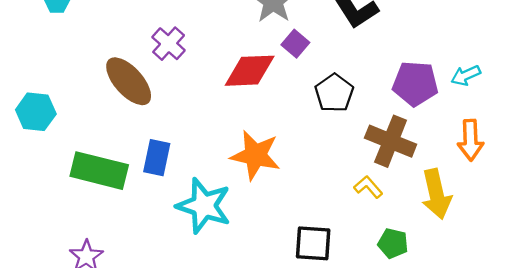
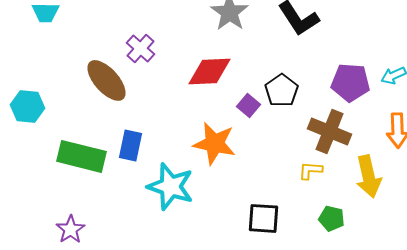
purple square: (295, 44) -> (248, 105), moved
yellow L-shape: (368, 187) -> (310, 170), turned -45

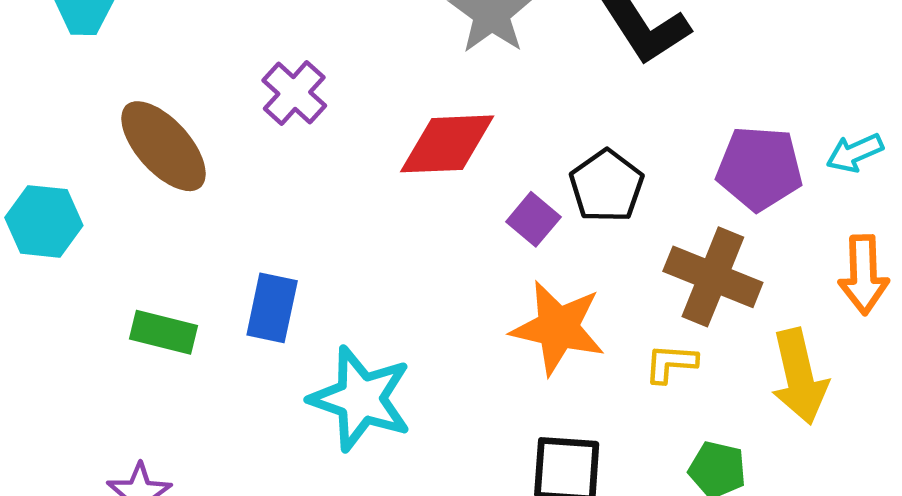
brown ellipse: (106, 80) -> (164, 146), moved
orange star: (214, 143) -> (558, 328), moved
green rectangle: (82, 156) -> (164, 332), size x0.6

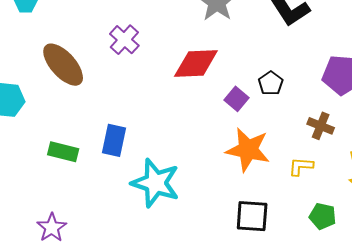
black pentagon: (607, 186) -> (271, 83), size x0.7
brown cross: (713, 277) -> (321, 126), size x0.6

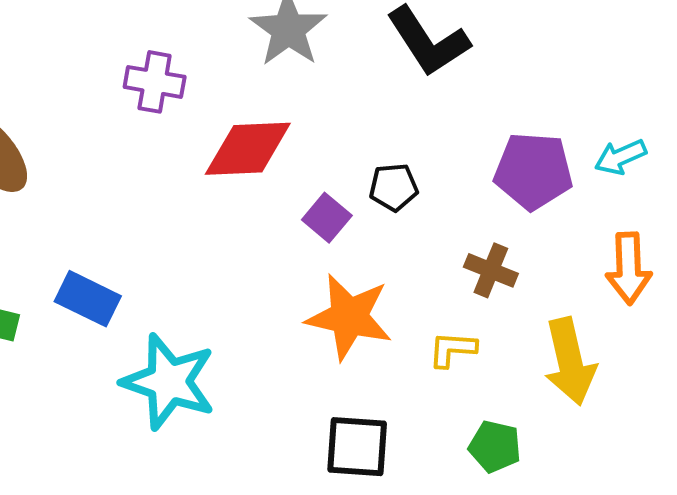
purple cross: (124, 40) -> (155, 82), moved, turned -32
black pentagon: (271, 83) -> (394, 187), turned 30
blue rectangle: (114, 140) -> (88, 299), turned -76

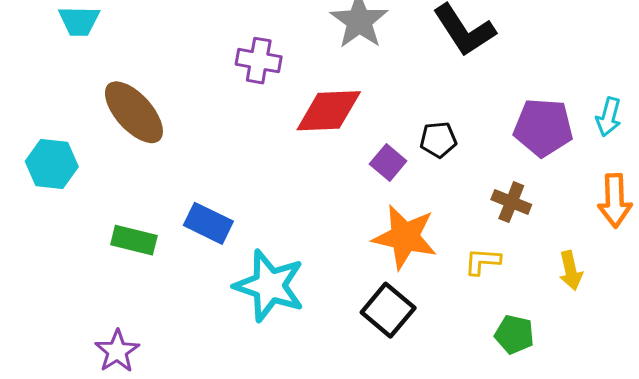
cyan arrow: (620, 157) -> (609, 117), turned -51
yellow arrow: (570, 361) -> (571, 271), size x0.6
black square: (357, 447) -> (388, 310), moved, turned 36

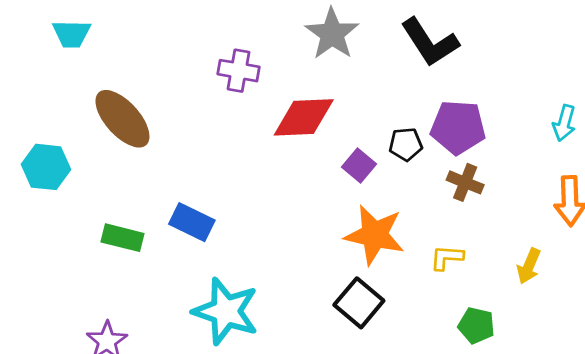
purple pentagon: (543, 127) -> (458, 127), moved
brown cross: (511, 202) -> (465, 182), moved
yellow arrow: (571, 271) -> (529, 266), turned 36
cyan star: (269, 286) -> (226, 311), moved

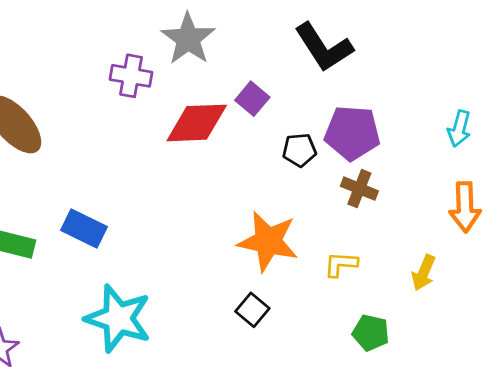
gray star: (332, 34) -> (188, 39), moved
purple square: (359, 165) -> (252, 99), moved
black square: (359, 303) -> (252, 310), size x0.7

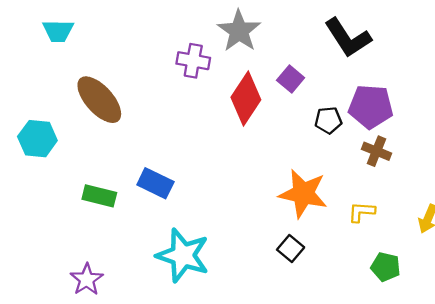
red diamond: (197, 123) -> (246, 99), turned -54

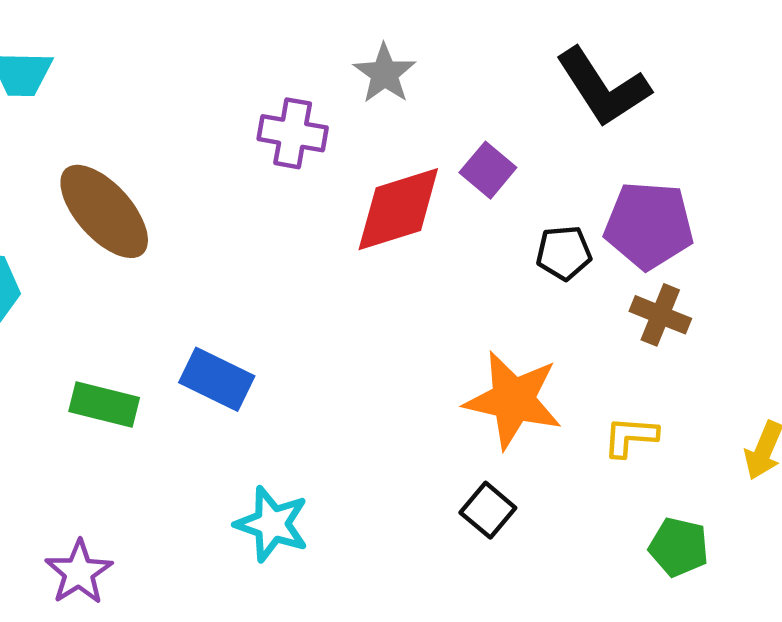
gray star: (239, 31) -> (385, 74), size x0.7
red diamond: (246, 99) -> (398, 209), turned 39
cyan star: (183, 255) -> (272, 524), size x0.7

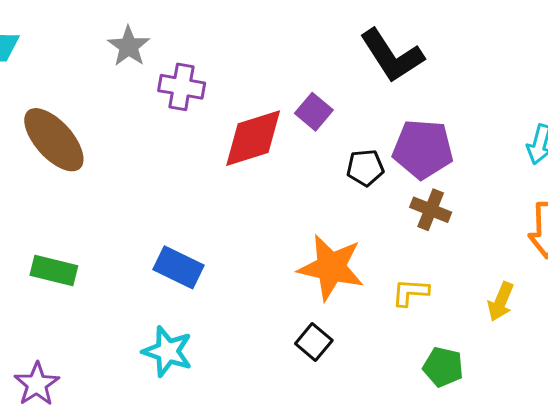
gray star: (385, 74) -> (129, 46), moved
blue rectangle: (217, 379) -> (178, 267), moved

